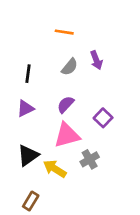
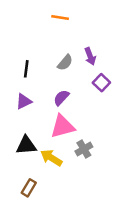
orange line: (64, 32) -> (60, 17), moved
purple square: (103, 118) -> (101, 83), moved
black triangle: (28, 155) -> (26, 145), turned 30

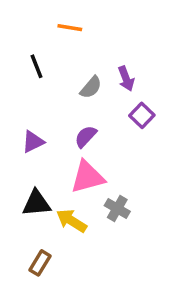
orange line: (60, 17) -> (70, 28), moved
black line: (26, 69) -> (36, 66), moved, turned -30
gray cross: (84, 149) -> (117, 208), turned -30

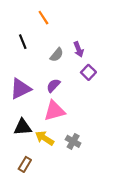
orange line: (70, 28) -> (43, 18), turned 48
purple triangle: (33, 142) -> (20, 89), size x1.5
gray cross: (117, 208) -> (73, 141), moved

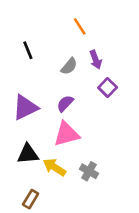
orange line: (43, 18) -> (80, 26), moved

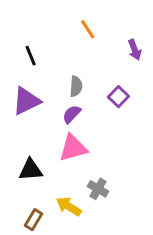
purple arrow: (96, 60) -> (135, 50), moved
gray semicircle: (69, 66) -> (76, 86), moved, turned -36
purple triangle: (25, 107) -> (26, 101), moved
yellow arrow: (54, 167) -> (69, 206), moved

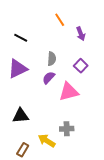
purple arrow: (135, 50) -> (81, 34), moved
black line: (31, 56) -> (21, 38), turned -40
pink triangle: (73, 148) -> (69, 92), moved
gray cross: (98, 189) -> (67, 129), turned -32

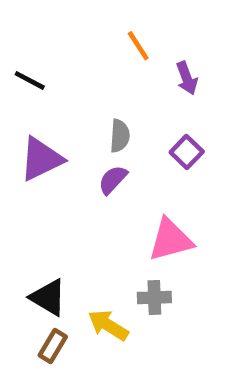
black line: (21, 38) -> (30, 80), moved
pink triangle: (69, 92) -> (171, 240), moved
black triangle: (21, 116) -> (48, 298), moved, turned 36

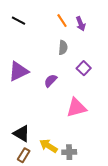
purple arrow: (187, 78) -> (81, 24), moved
black line: (30, 80) -> (18, 21), moved
gray semicircle: (120, 136) -> (63, 47), moved
gray cross: (154, 298) -> (69, 152), moved

